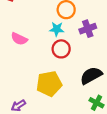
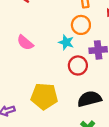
red circle: (61, 49) -> (78, 65), moved

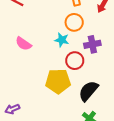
yellow pentagon: (44, 96) -> (58, 81), moved
black semicircle: (89, 99) -> (88, 91), turned -30

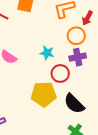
orange circle: (74, 22) -> (76, 36), moved
black semicircle: (88, 91) -> (74, 104), turned -85

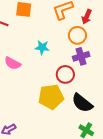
cyan star: (47, 53) -> (42, 47), moved

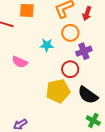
orange circle: (77, 35) -> (70, 33), moved

